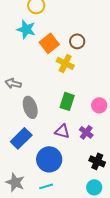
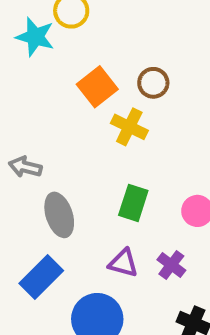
cyan star: (26, 29) -> (35, 37), moved

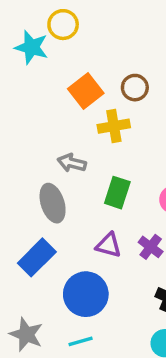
yellow cross: (129, 127) -> (114, 126), turned -36
gray arrow: (25, 167) -> (72, 163), moved

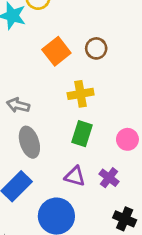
yellow cross: (114, 126) -> (81, 94), moved
gray arrow: (72, 163) -> (18, 105), moved

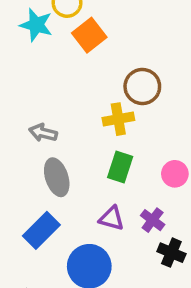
brown circle: (96, 48) -> (142, 87), moved, size x1.4
orange square: (56, 51) -> (89, 35), moved
black cross: (125, 219) -> (171, 253), moved

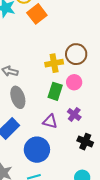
brown circle: (142, 87) -> (76, 54), moved
pink circle: (175, 174) -> (74, 82), moved
purple cross: (153, 220) -> (74, 114), moved

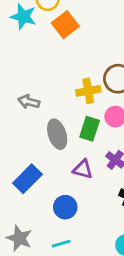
gray ellipse: (18, 97) -> (57, 134), moved
blue circle: (37, 150) -> (65, 207), size x0.7

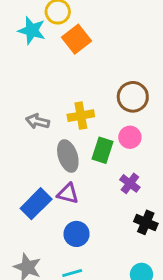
yellow cross: (88, 91) -> (81, 116), moved
purple triangle: (83, 169) -> (68, 194), moved

